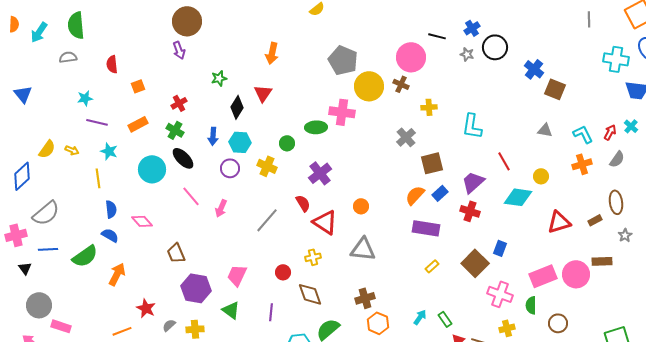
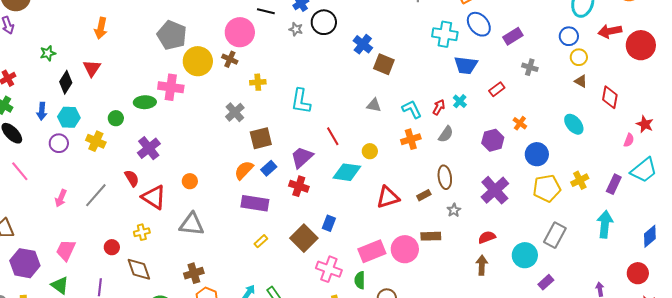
pink arrow: (221, 208) -> (61, 198), moved

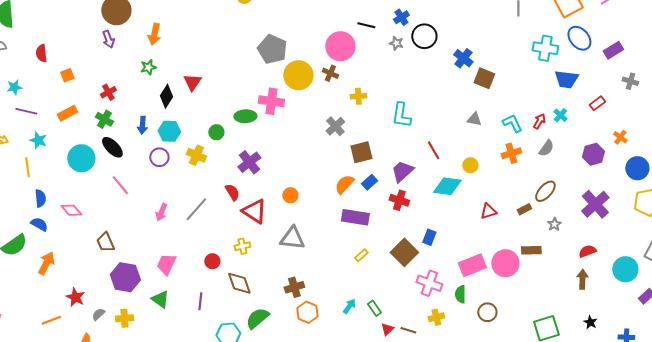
orange arrow: (101, 28) -> (154, 34), moved
brown ellipse: (445, 177) -> (545, 191), turned 50
red triangle: (388, 197) -> (488, 211), size x0.7

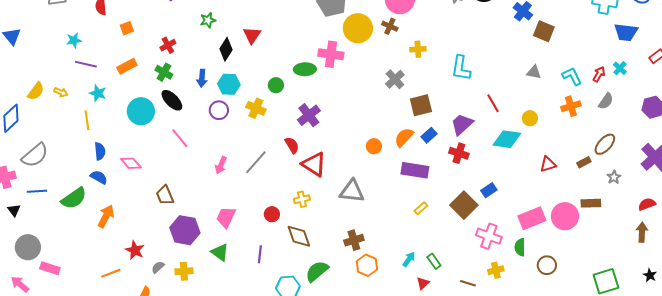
orange circle: (290, 195) -> (374, 146), moved
blue rectangle: (429, 237) -> (489, 190), turned 35
red triangle: (387, 329) -> (423, 283), moved

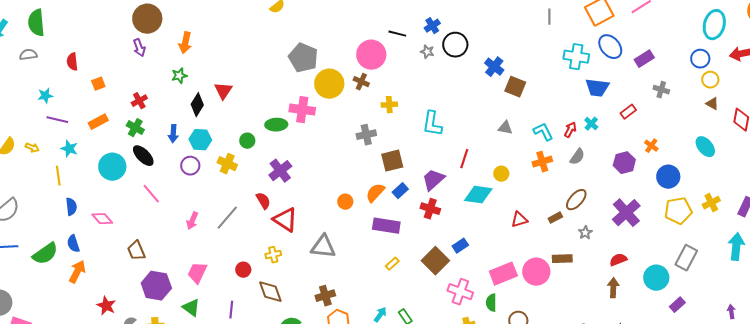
gray cross: (395, 79) -> (366, 135), turned 30
red line: (493, 103) -> (464, 159), turned 48
blue semicircle: (99, 177) -> (73, 244), moved, turned -138

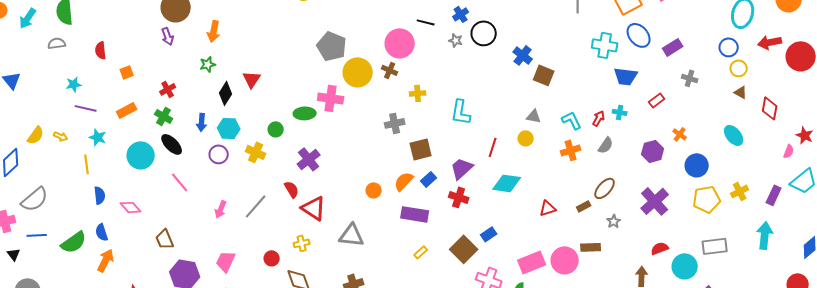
cyan cross: (591, 124) -> (620, 112), turned -32
yellow circle: (501, 174) -> (526, 138), moved
gray rectangle: (686, 258) -> (715, 246), turned 55
red semicircle: (618, 260) -> (660, 248), moved

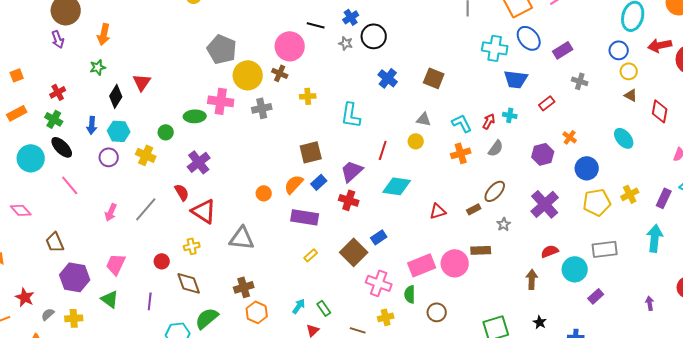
blue cross: (523, 55) -> (388, 78), moved
gray cross: (395, 123) -> (262, 108), moved

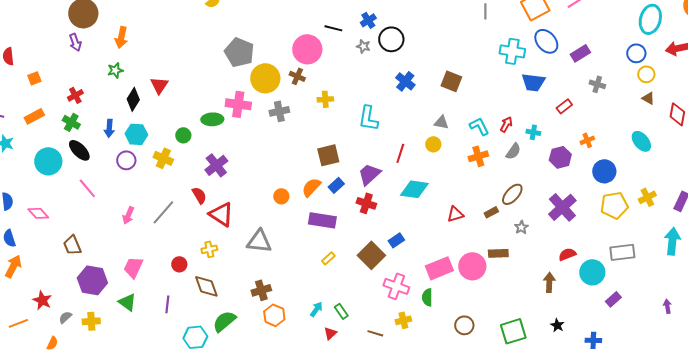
cyan cross: (510, 115) -> (533, 132), moved
orange cross: (570, 137) -> (587, 140), turned 32
brown circle: (437, 312) -> (464, 325), moved

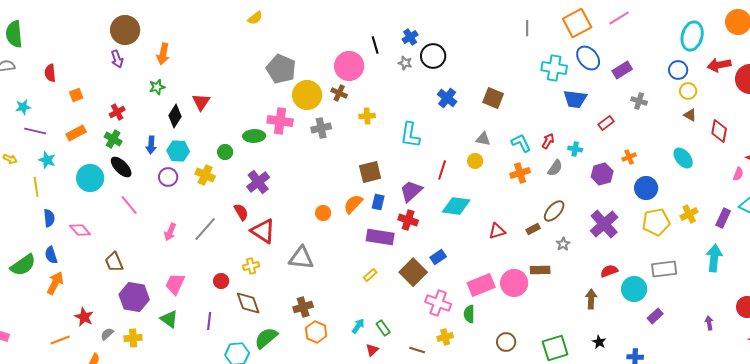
black line: (333, 28) -> (375, 45), turned 60
blue rectangle: (336, 185) -> (378, 202), turned -35
purple rectangle: (322, 220) -> (380, 237), moved

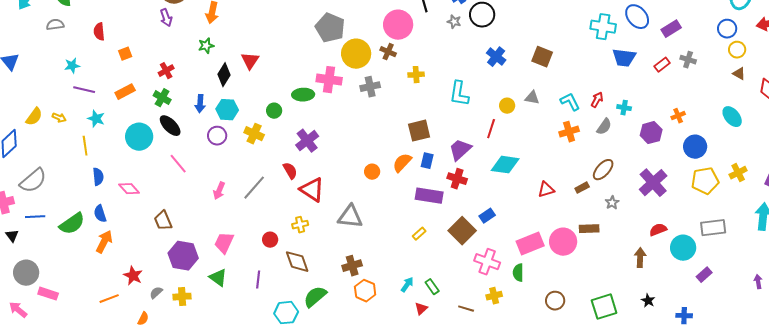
red rectangle: (606, 123) -> (662, 65), moved
yellow circle: (475, 161) -> (507, 106), moved

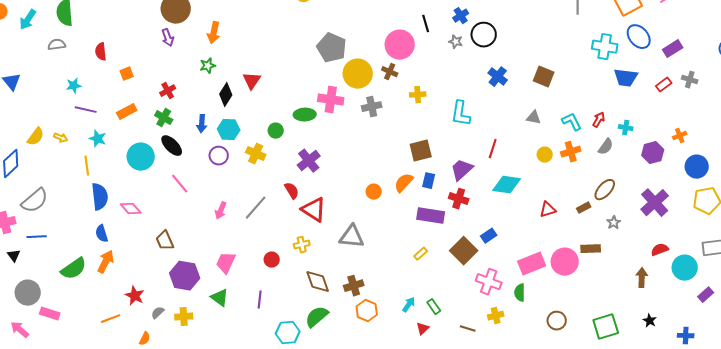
yellow circle: (507, 106) -> (545, 155), moved
blue semicircle: (98, 177) -> (100, 197), size x1.5
green semicircle: (72, 224) -> (74, 269), moved
brown diamond: (297, 262) -> (318, 282), moved

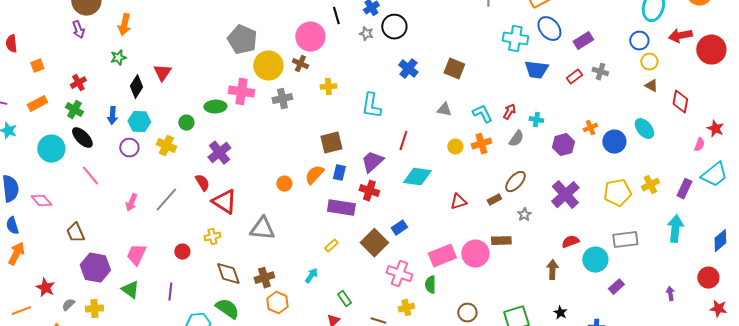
blue circle: (697, 167) -> (614, 142), moved
cyan arrow: (409, 305) -> (311, 276), moved
green semicircle: (317, 317) -> (227, 309), turned 75

